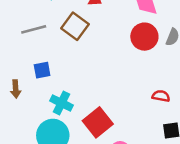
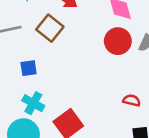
blue square: (42, 70) -> (29, 68), moved

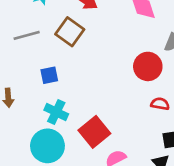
red circle: (118, 41) -> (148, 66), moved

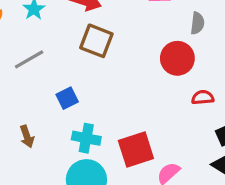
brown square: (70, 32) -> (96, 41), moved
red square: (94, 132) -> (136, 150), turned 36

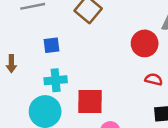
cyan cross: (86, 138) -> (56, 80), turned -35

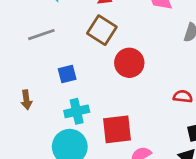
red circle: (145, 43) -> (129, 63), moved

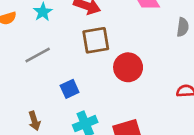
brown square: (102, 30) -> (96, 40), turned -32

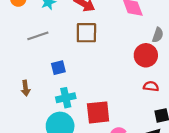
red circle: (128, 67) -> (146, 55), moved

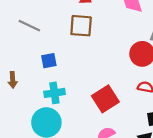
gray line: (38, 36) -> (29, 26), turned 40
red square: (98, 112) -> (105, 99), moved, turned -30

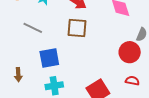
blue square: (49, 61) -> (49, 58), size x1.5

